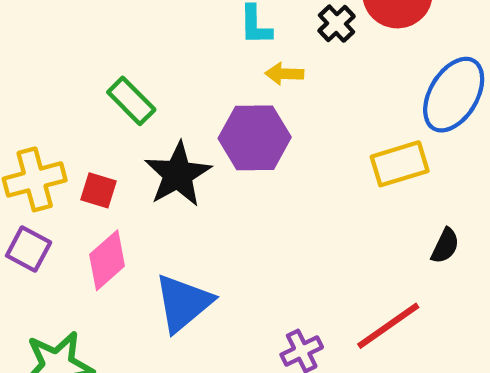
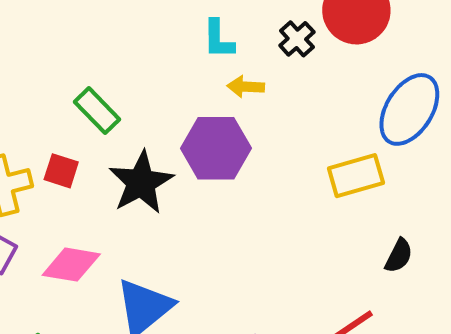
red square: (99, 190) -> (61, 171), moved
pink diamond: (107, 260) -> (71, 265), turned 50

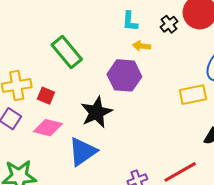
green rectangle: (97, 111) -> (67, 52), size x1.4
red square: (61, 171) -> (46, 96), moved
black star: (141, 182) -> (96, 112), moved

